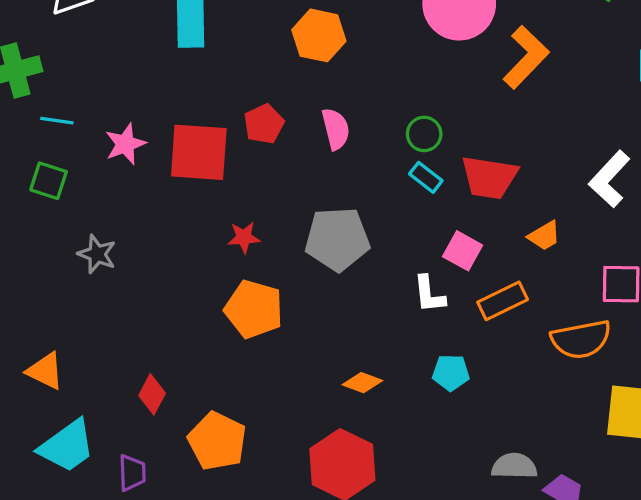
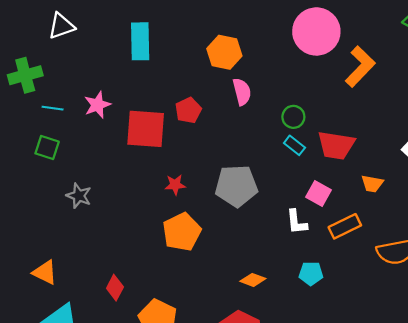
pink semicircle: (336, 129) -> (242, 92), moved
pink star: (125, 144) -> (97, 105), moved
orange trapezoid: (544, 236) -> (372, 184), turned 40
orange pentagon: (254, 309) -> (182, 232), turned 30

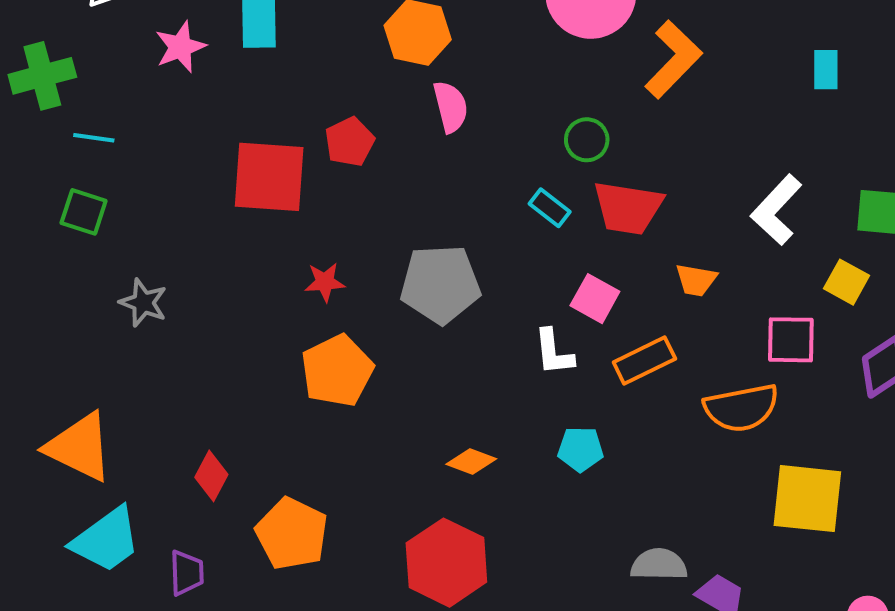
pink star: (97, 105) -> (180, 47), moved
green circle: (293, 117) -> (587, 140), moved
orange triangle: (45, 272) -> (79, 447), size x1.5

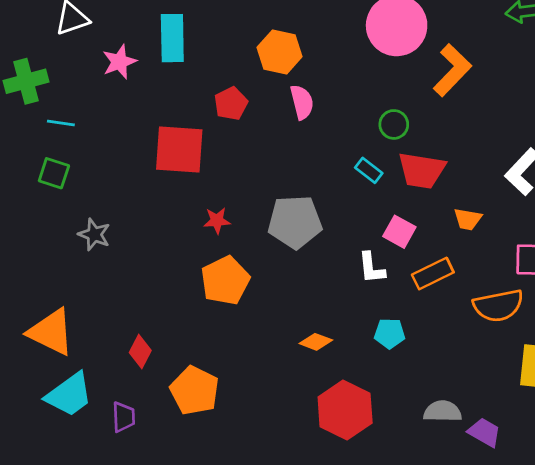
red pentagon: (350, 142) -> (231, 104), moved
red hexagon: (446, 563) -> (345, 410), moved

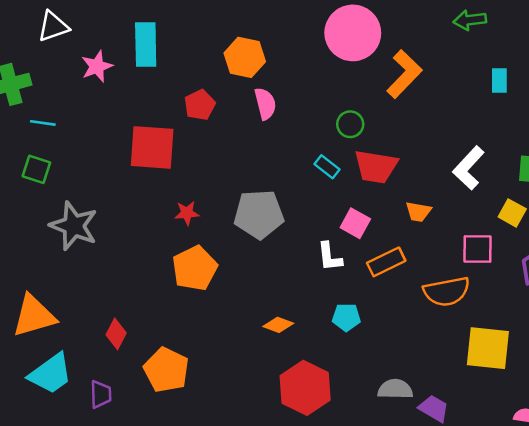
gray star: (94, 234) -> (74, 226), size x1.6
orange triangle: (51, 332) -> (34, 316), turned -42

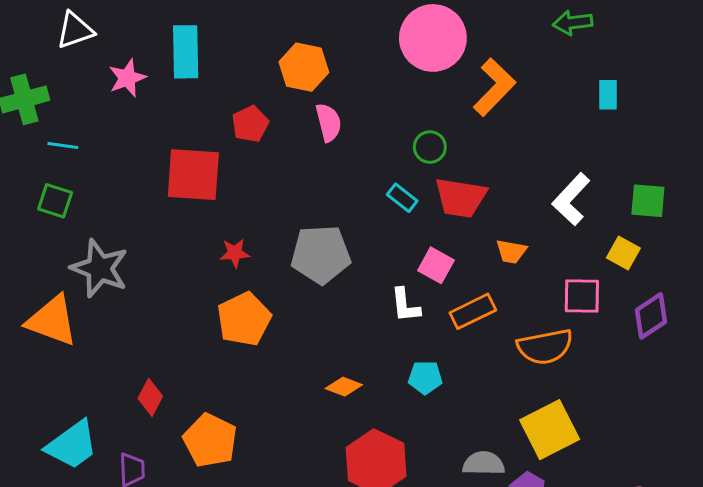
orange triangle: (34, 316) -> (52, 321), moved, turned 36
yellow square: (488, 348) -> (550, 430), moved, turned -33

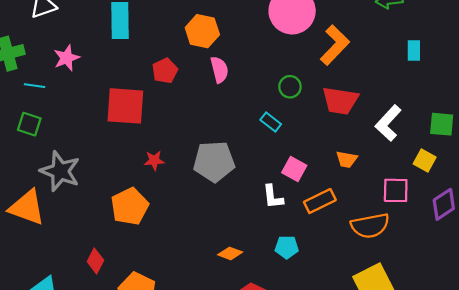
pink star: (127, 78) -> (67, 58), moved
red trapezoid: (461, 198) -> (340, 101), moved
orange pentagon: (244, 319) -> (130, 206), moved

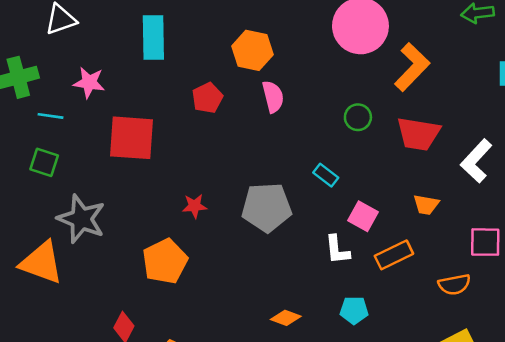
pink star: (67, 58) -> (89, 83), turned 30
red square: (125, 106) -> (132, 138), moved
cyan rectangle: (271, 122) -> (326, 175), moved
orange semicircle: (370, 226) -> (454, 284), size x0.7

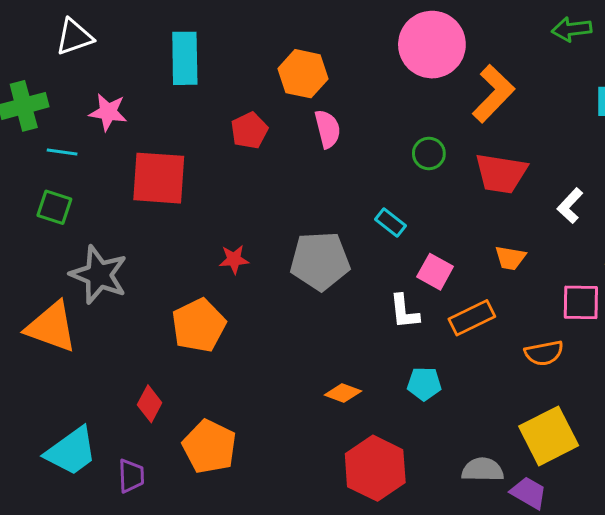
white L-shape: (476, 161) -> (570, 206), size x0.7

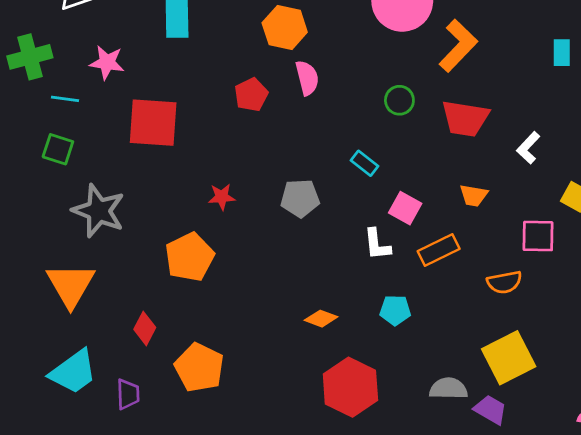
red pentagon: (249, 130) -> (251, 95), moved
gray pentagon: (320, 261) -> (300, 198), size x0.7
orange triangle: (51, 327) -> (71, 285), moved, turned 40

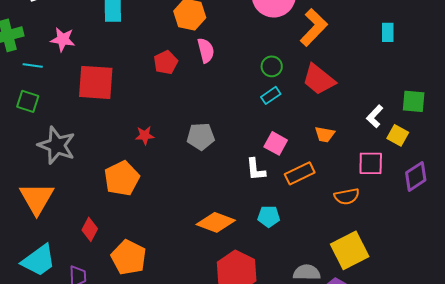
red trapezoid: (465, 118) -> (319, 79), turned 30
white L-shape: (528, 148) -> (375, 116), moved
cyan rectangle: (364, 163) -> (271, 95), moved, turned -72
orange diamond: (321, 319) -> (216, 222), size x1.6

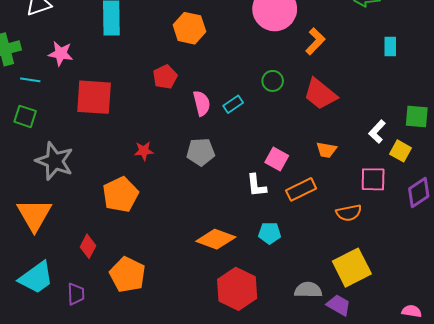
orange L-shape: (314, 27) -> (315, 41), size x0.7
pink semicircle: (206, 50) -> (202, 103), moved
cyan rectangle: (271, 95) -> (233, 104), moved

